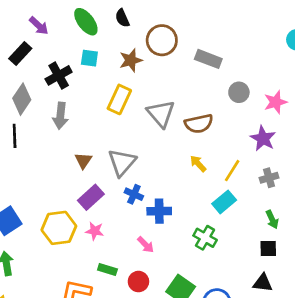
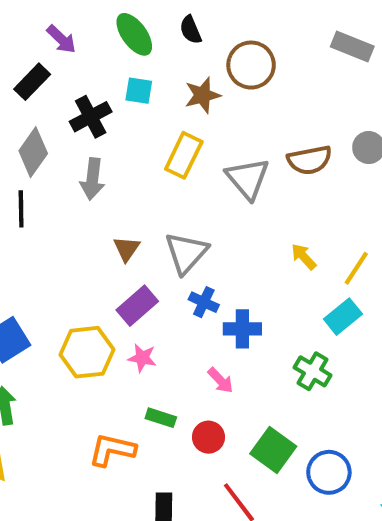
gray rectangle: (208, 59) -> (352, 47), moved
brown semicircle: (199, 124) -> (310, 160), moved

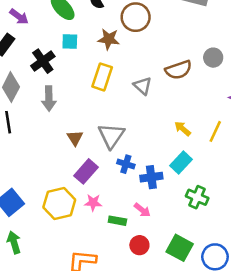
brown star: (202, 95) -> (109, 39), turned 30
gray triangle: (248, 178) -> (143, 86), size x0.7
cyan rectangle: (343, 317) -> (181, 163), moved
green rectangle: (161, 418) -> (117, 221), moved

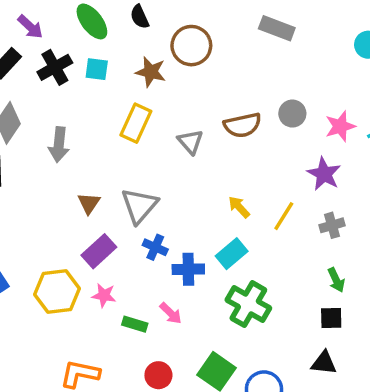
black cross: (43, 61) -> (55, 67), moved
green cross: (197, 197) -> (248, 304), size x1.4
red circle: (139, 245) -> (158, 375), moved

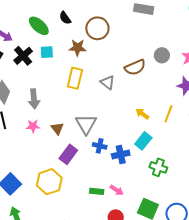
pink star: (104, 295) -> (33, 126), moved
green cross: (248, 304) -> (158, 167), size x0.7
pink arrow: (171, 313) -> (117, 190), moved

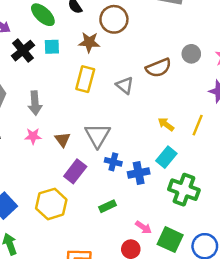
green cross: (158, 167) -> (184, 190), size x1.4
pink arrow: (117, 190) -> (143, 227), moved
green rectangle: (97, 191) -> (107, 206), moved, turned -32

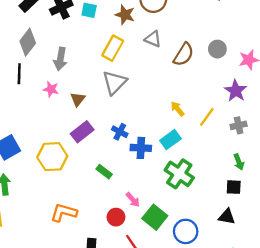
brown semicircle: (158, 68) -> (184, 54), turned -50
gray triangle: (125, 85) -> (153, 39), moved, turned -30
gray triangle: (97, 135) -> (114, 83), moved
green rectangle: (107, 206) -> (104, 172), turned 49

